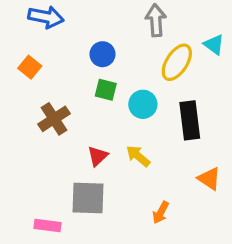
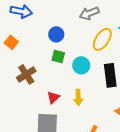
gray arrow: (156, 20) -> (89, 13), turned -108
yellow arrow: (138, 156) -> (78, 97), turned -133

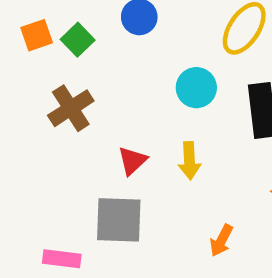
orange square: (11, 42) -> (37, 35), turned 32
green square: (58, 56) -> (78, 40), moved, turned 32

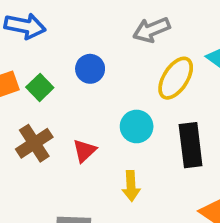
red triangle: (132, 161) -> (84, 151), moved

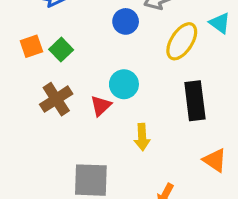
blue circle: (90, 69) -> (126, 21), moved
cyan circle: (137, 126) -> (124, 84), moved

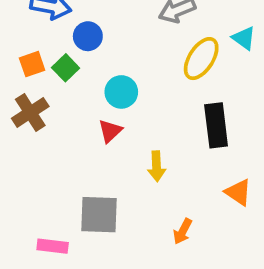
blue circle: (126, 21) -> (88, 36), moved
cyan circle: (124, 84) -> (121, 92), moved
brown cross: (56, 99) -> (30, 112), moved

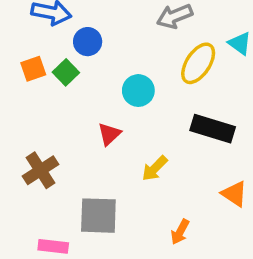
cyan circle: (121, 92) -> (138, 91), moved
brown cross: (30, 112) -> (40, 170), moved
black rectangle: (216, 125) -> (213, 129), turned -66
yellow arrow: (157, 166) -> (155, 168), turned 48

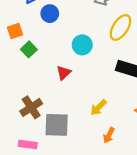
green square: (66, 72) -> (29, 49), moved
yellow arrow: (155, 168) -> (98, 107), moved
brown cross: (40, 170) -> (31, 107), moved

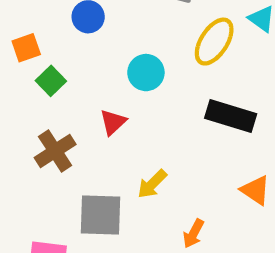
brown cross: (31, 107) -> (55, 151), moved
yellow arrow: (98, 107) -> (152, 184), moved

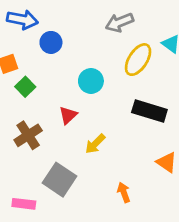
yellow arrow: (152, 184) -> (95, 144), moved
gray square: (101, 215) -> (60, 180), turned 32
orange arrow: (193, 234) -> (124, 192), turned 132

